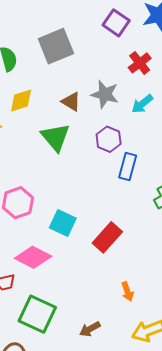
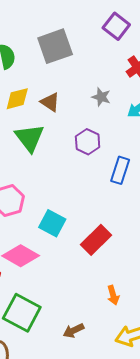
gray star: (105, 94) -> (101, 97), size x0.7
brown triangle: (71, 102) -> (50, 102), moved
green triangle: (55, 137) -> (30, 138), moved
purple hexagon: (109, 139) -> (88, 142), moved

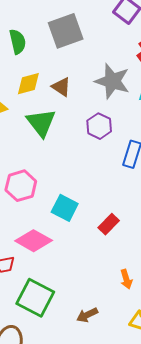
gray star: (101, 97) -> (112, 81), size x1.8
red rectangle: (96, 240) -> (109, 224), size x0.7

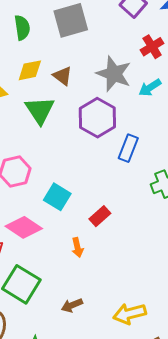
purple hexagon: (99, 126) -> (97, 118), size x1.5
orange arrow: (126, 279) -> (77, 248), moved

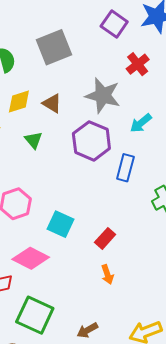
cyan arrow: (150, 88) -> (141, 123), moved
green triangle: (40, 110) -> (33, 140), size x0.6
orange arrow: (77, 248) -> (107, 274), moved

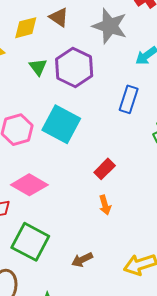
brown triangle: (52, 103) -> (59, 17), moved
purple hexagon: (91, 141) -> (74, 67), moved
cyan square: (60, 224) -> (61, 124), moved, size x1.4

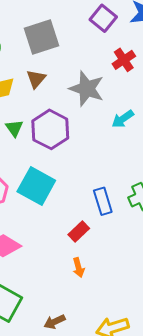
brown triangle: (59, 17) -> (36, 79), turned 35
blue rectangle: (129, 99) -> (103, 201), moved, turned -36

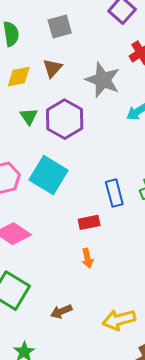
gray square: (42, 37) -> (60, 27), size x0.7
red rectangle: (79, 231) -> (89, 222), turned 30

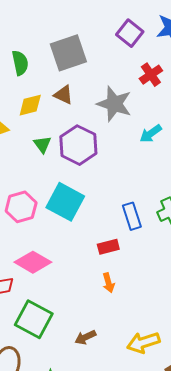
gray square: (60, 27) -> (68, 53), size x1.5
brown triangle: (53, 68) -> (63, 95), turned -45

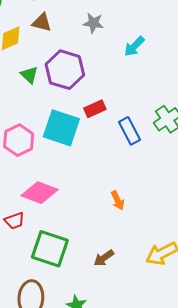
gray star: (114, 104) -> (93, 23), size x0.6
red rectangle: (108, 247) -> (95, 109), moved

